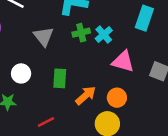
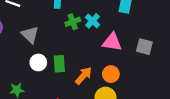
gray triangle: (43, 36) -> (30, 35), moved
white circle: (21, 73) -> (38, 62), moved

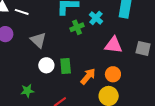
cyan cross: (92, 21) -> (96, 18), moved

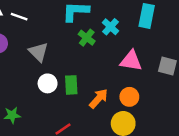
green cross: (77, 27) -> (87, 38), turned -32
green star: (27, 91) -> (12, 115), moved

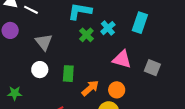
white circle: (48, 83) -> (40, 70), moved

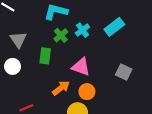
cyan rectangle: (140, 23) -> (114, 27), turned 30
pink triangle: (122, 59) -> (81, 67), moved
green rectangle: (68, 74) -> (45, 56), moved

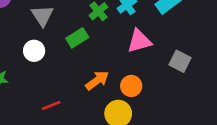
green rectangle: (45, 56) -> (77, 38), turned 49
pink triangle: (81, 67) -> (139, 41), moved, turned -36

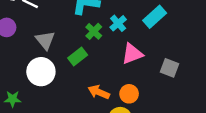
white circle: (34, 51) -> (41, 72), size x1.5
orange arrow: (97, 81) -> (99, 92), turned -115

